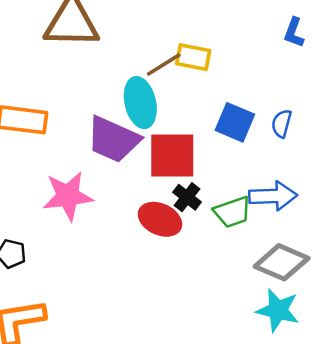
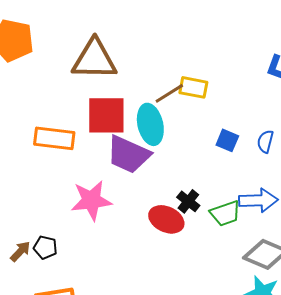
blue square: (235, 122) -> (227, 140), size x0.7
red square: (172, 155) -> (106, 115), moved

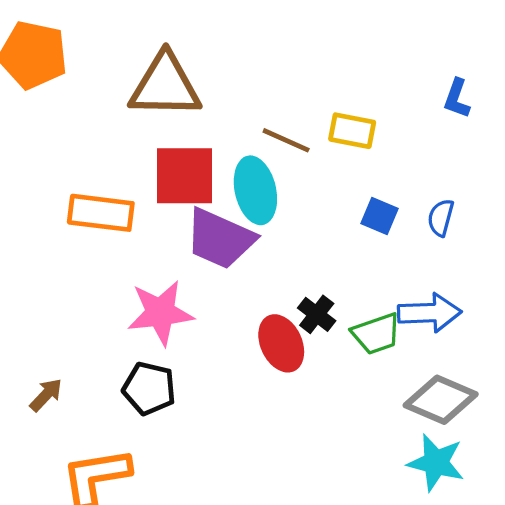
yellow rectangle: (193, 87) -> (352, 131), moved
brown line: (169, 93) -> (286, 140), turned 56
red ellipse: (166, 219) -> (281, 343), turned 40
black pentagon: (45, 247) -> (149, 388), moved, size x1.4

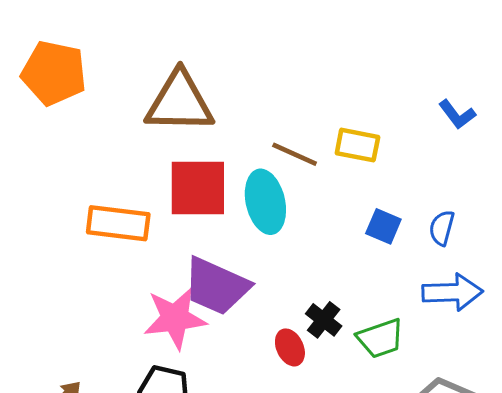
blue L-shape: (457, 98) -> (457, 114), turned -57
purple trapezoid: (220, 239) -> (216, 286), moved
blue arrow: (429, 313) -> (452, 292), moved
red ellipse: (281, 343) -> (290, 347), size x0.7

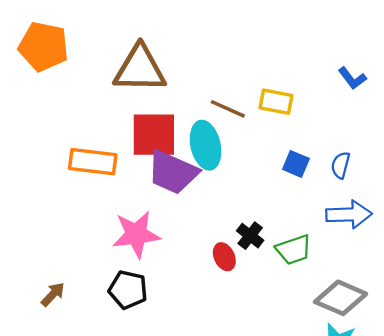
purple trapezoid: (216, 286) -> (173, 172), moved

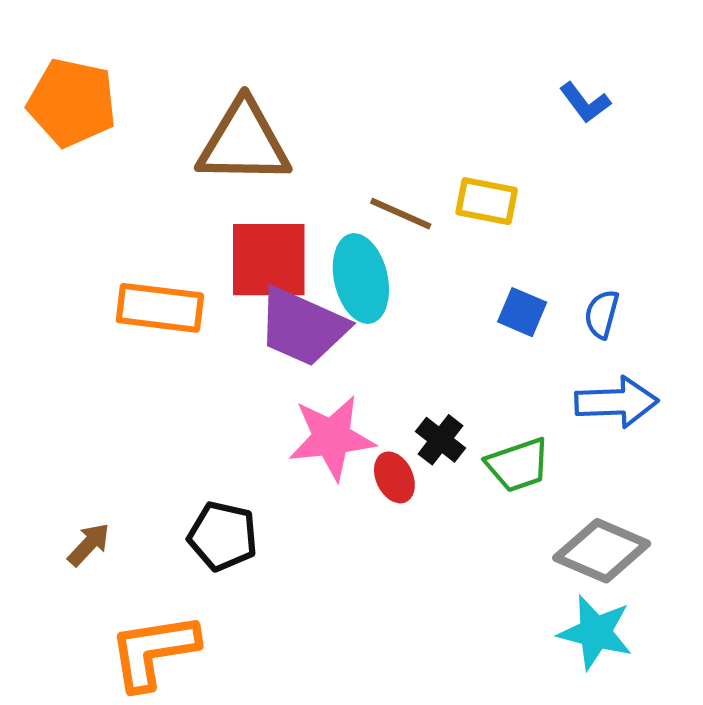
blue L-shape: (352, 78) -> (585, 103), moved
pink star: (136, 234) -> (332, 438), moved

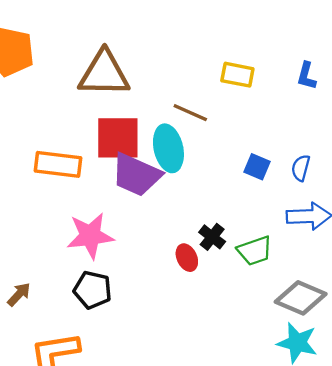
blue L-shape: (585, 103) -> (306, 76), moved, turned 52
yellow rectangle: (487, 201) -> (237, 75), moved
pink star: (332, 438) -> (90, 236), moved

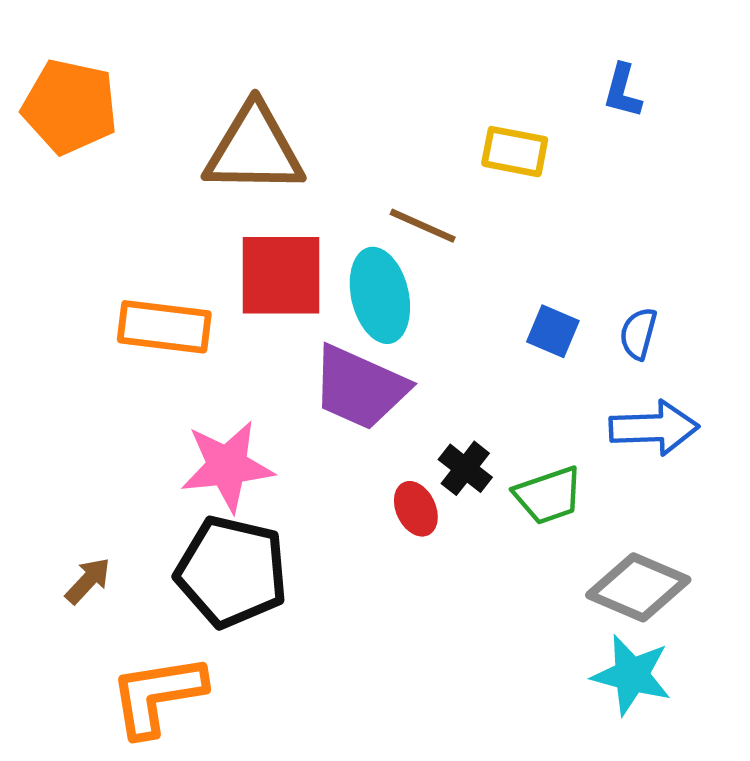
blue L-shape: (306, 76) -> (623, 91), moved
purple trapezoid: (136, 175) -> (360, 387), moved
black pentagon: (93, 290) -> (232, 572), size x1.5

